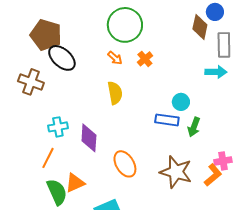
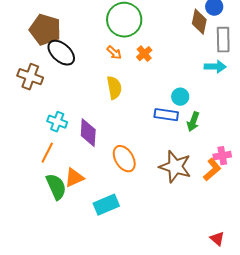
cyan cross: (58, 127) -> (57, 122), turned 30

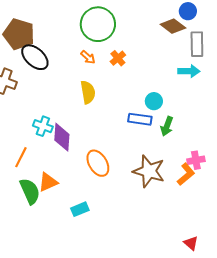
brown diamond: (199, 22) -> (173, 26), turned -65
cyan cross: (57, 122) -> (43, 126), moved
cyan rectangle: (106, 205) -> (80, 209), size x0.7

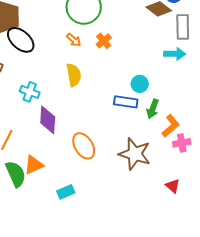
cyan cross: (43, 126) -> (30, 92), moved
orange L-shape: (186, 174) -> (171, 126), moved
red triangle: (191, 243) -> (173, 186), moved

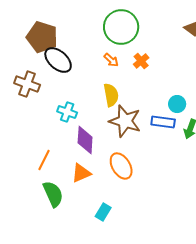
brown star: (135, 154) -> (125, 121), moved
orange triangle: (34, 165) -> (81, 173), moved
cyan rectangle: (66, 192) -> (103, 212), turned -36

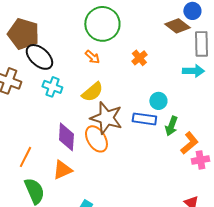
orange cross: (141, 61) -> (139, 58), moved
yellow semicircle: (111, 95) -> (92, 92), turned 60
cyan cross: (67, 112) -> (52, 87), moved
orange ellipse: (121, 166) -> (96, 139), moved

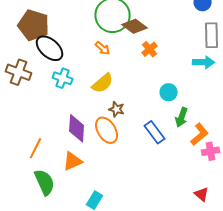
brown diamond: (177, 26) -> (135, 26), moved
brown star: (106, 118) -> (117, 109), size x0.5
blue rectangle: (144, 119) -> (155, 132), moved, turned 45

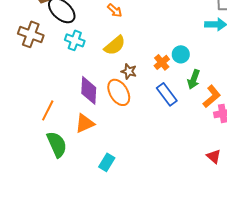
orange cross: (150, 49) -> (162, 62), moved

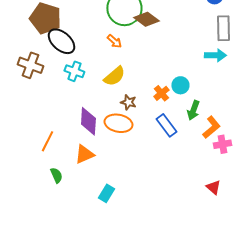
orange ellipse: (119, 92) -> (118, 123), turned -48
green semicircle: (57, 144) -> (56, 175), size x0.6

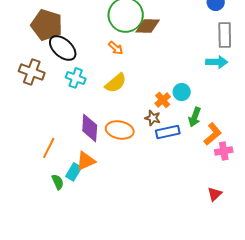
brown diamond: (146, 19) -> (148, 26), turned -35
brown star: (128, 102) -> (153, 118), moved
blue rectangle: (166, 125) -> (168, 132), turned -65
red triangle: (213, 187) -> (215, 194), turned 35
cyan rectangle: (106, 193) -> (74, 172), moved

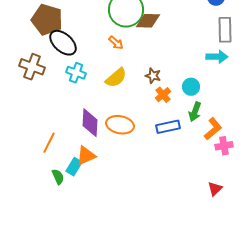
cyan circle: (182, 92) -> (191, 87), moved
brown star: (153, 118) -> (153, 76), moved

